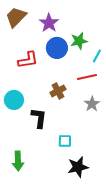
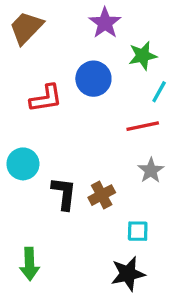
purple star: (49, 23) -> (105, 23), moved
green star: (79, 41) -> (143, 56), moved
brown cross: (58, 91) -> (102, 195), moved
cyan square: (65, 141) -> (138, 231), moved

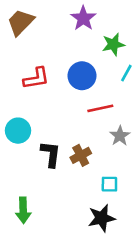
blue circle: (93, 79) -> (82, 76), moved
red line: (143, 126) -> (100, 108), moved

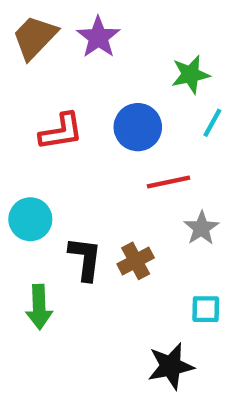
purple star: (83, 18) -> (98, 37), moved
cyan square: (109, 184) -> (206, 309), moved
green arrow: (23, 210) -> (39, 307), moved

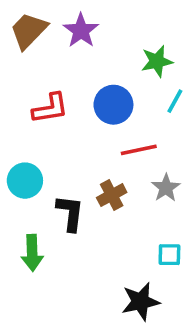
brown cross: (136, 261) -> (112, 195), moved

